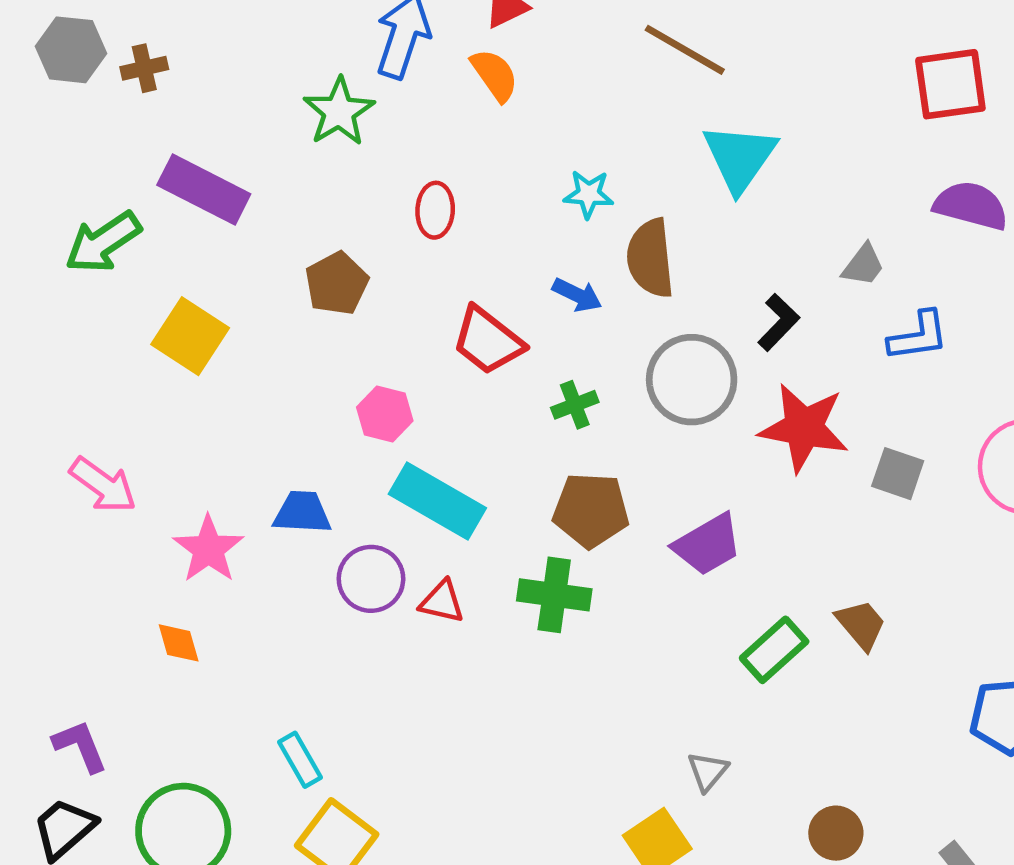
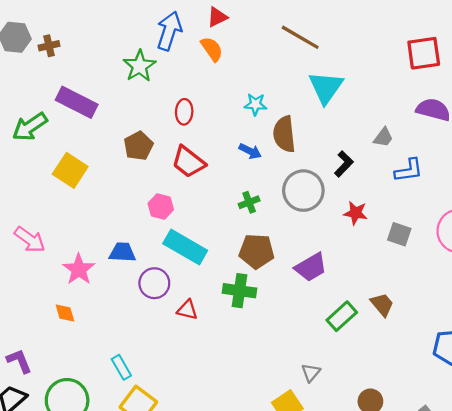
red trapezoid: (488, 341) -> (188, 162), moved
red star: (804, 428) -> (356, 213), size x0.6
red triangle: (442, 602) -> (187, 310), moved

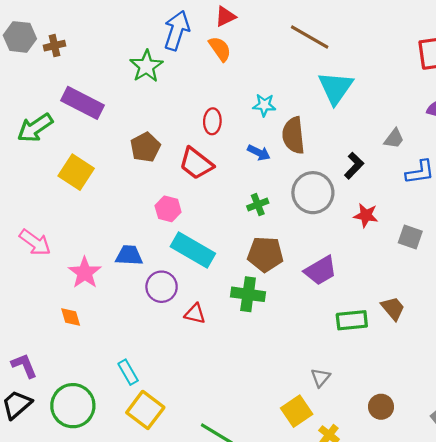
red ellipse: (184, 112) -> (212, 121), moved
green rectangle: (342, 316) -> (352, 320), turned 36

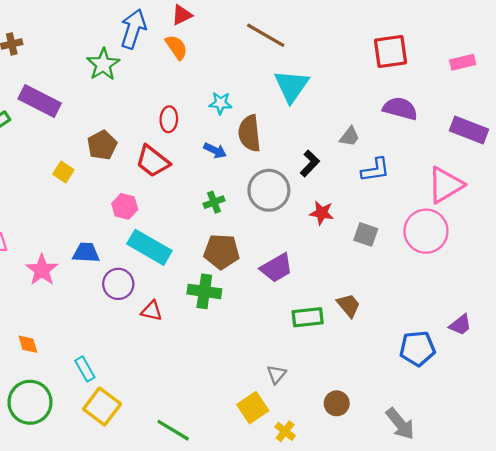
yellow square: (76, 172) -> (63, 172), moved, size x0.6
orange diamond: (71, 317) -> (28, 344), moved

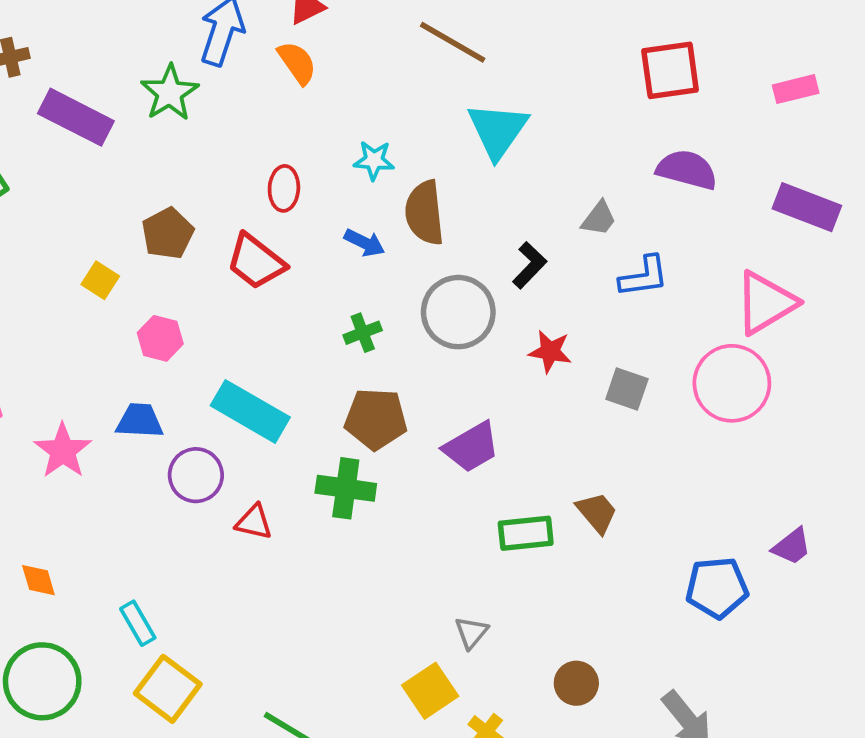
purple rectangle: (40, 101) -> (76, 117), moved
pink hexagon: (125, 206) -> (160, 338), moved

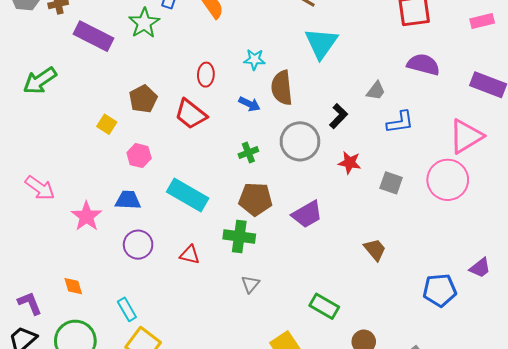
purple circle: (196, 475) -> (138, 245), moved
green rectangle: (526, 533) -> (324, 306), moved, turned 36
gray triangle: (471, 633) -> (250, 284), moved

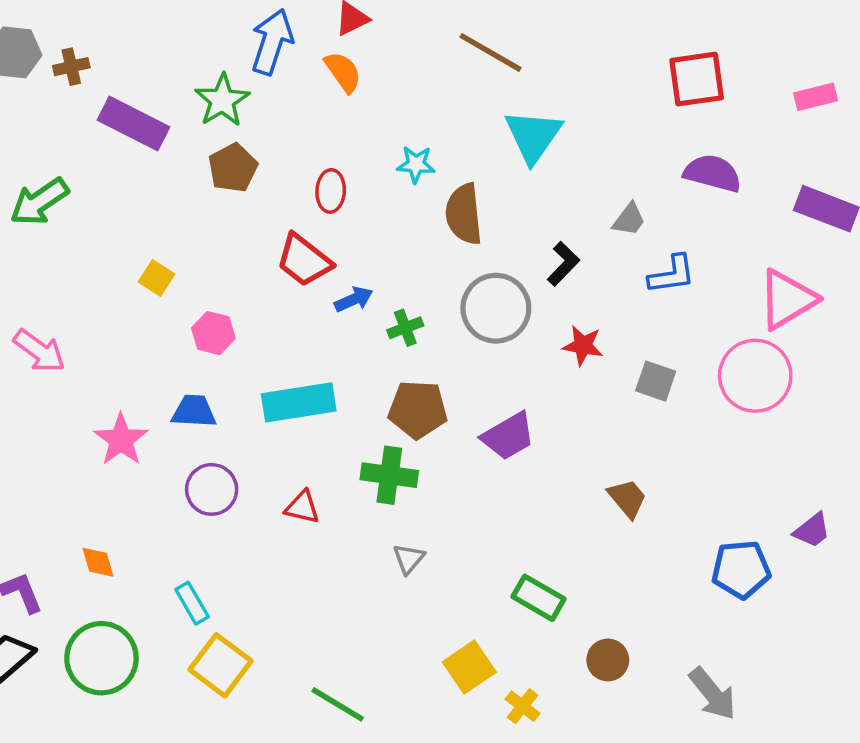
brown pentagon: (143, 99) -> (233, 168), moved
blue arrow: (249, 104) -> (354, 299), moved, turned -50
pink arrow: (40, 188) -> (39, 351), moved
cyan rectangle: (188, 195) -> (299, 402), turned -39

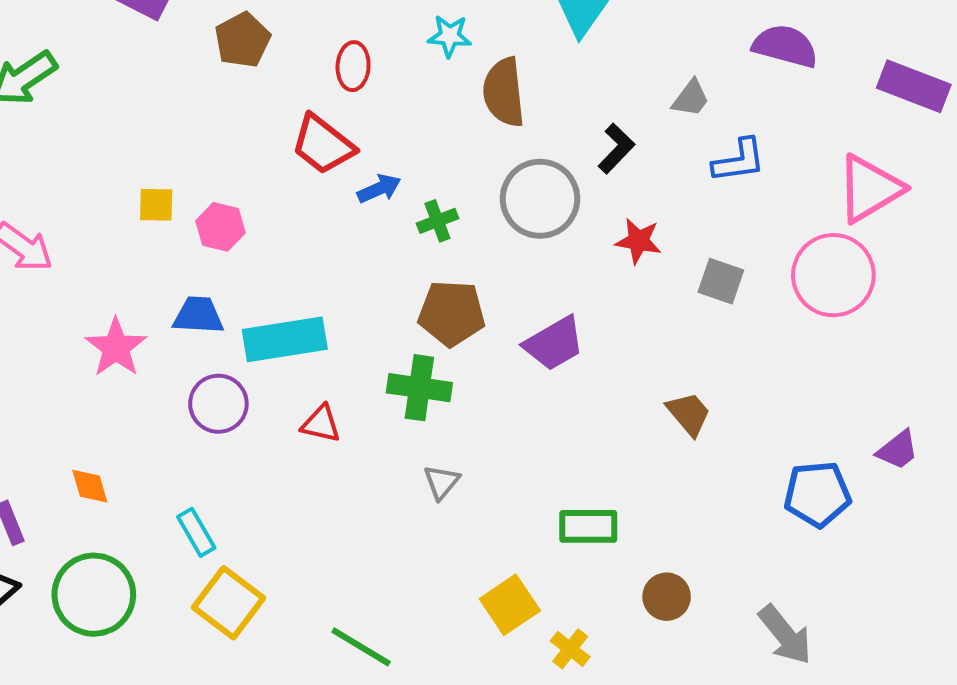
yellow square: (157, 278) -> (156, 205), moved, turned -32
cyan rectangle: (299, 402) -> (285, 339), moved
green rectangle: (538, 598) -> (588, 526), turned -30

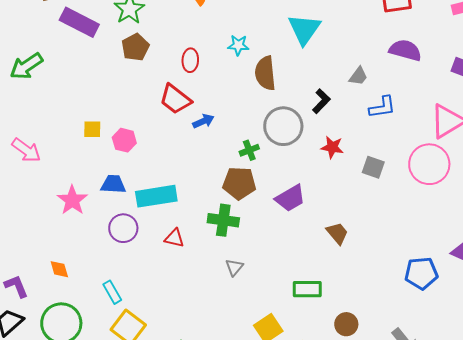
green cross: (437, 221) -> (249, 150), moved
brown trapezoid: (689, 414) -> (337, 233), moved

